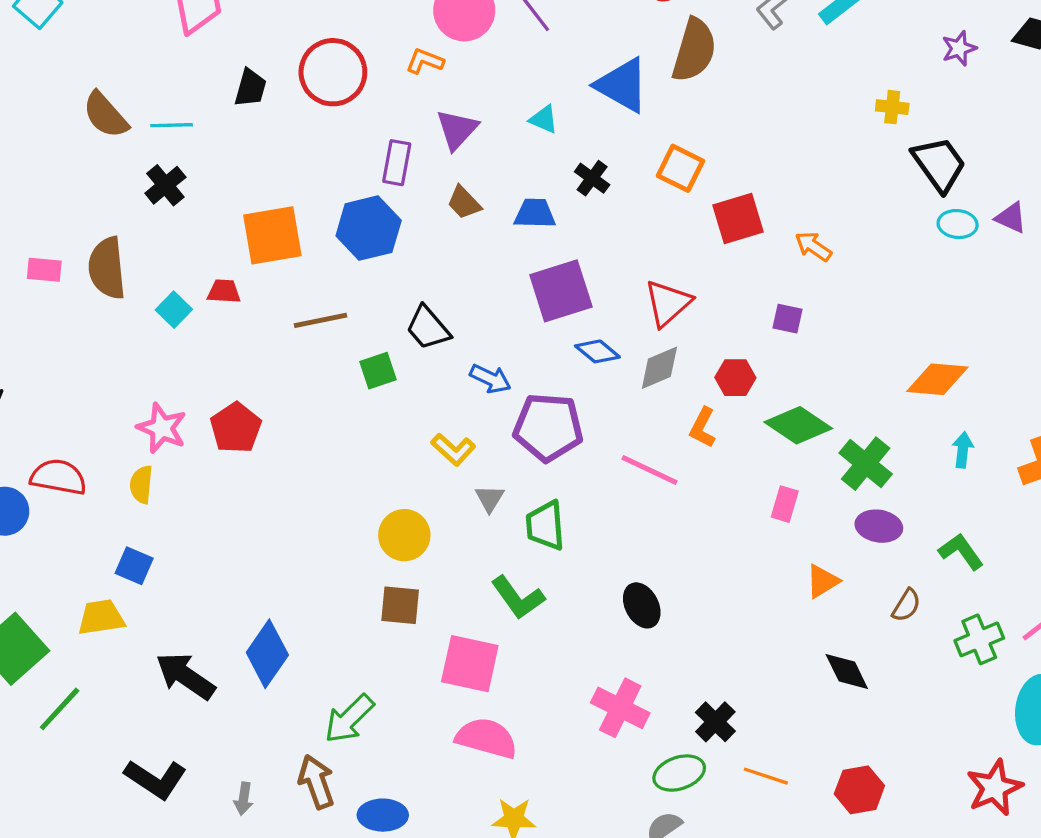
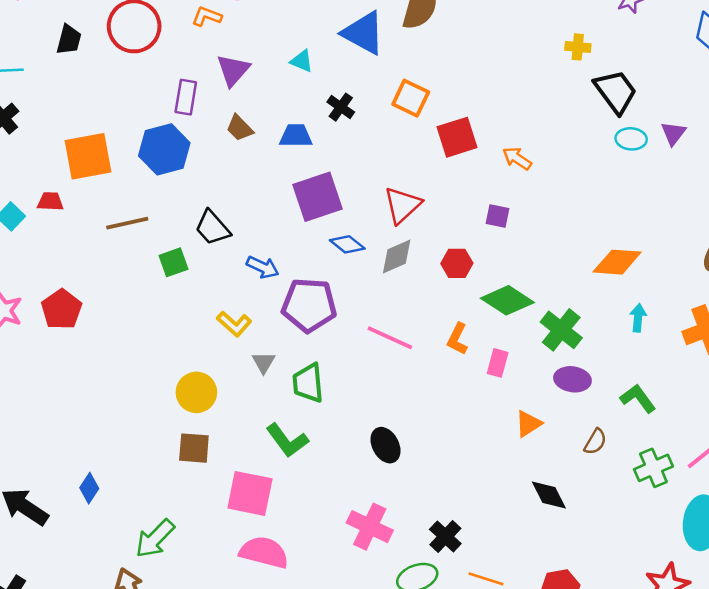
purple triangle: (1011, 218) -> (673, 133), turned 44
orange L-shape: (703, 428) -> (457, 339), moved
blue diamond: (267, 654) -> (89, 488), size x0.6

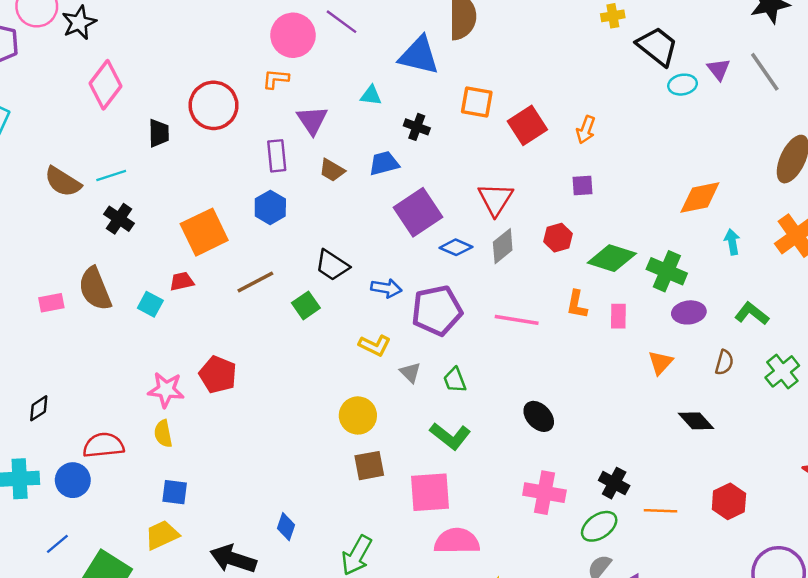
blue hexagon: (164, 149) -> (270, 207), size x0.7
orange arrow: (517, 158) -> (586, 130), turned -88
green trapezoid: (308, 383) -> (455, 380), size x0.7

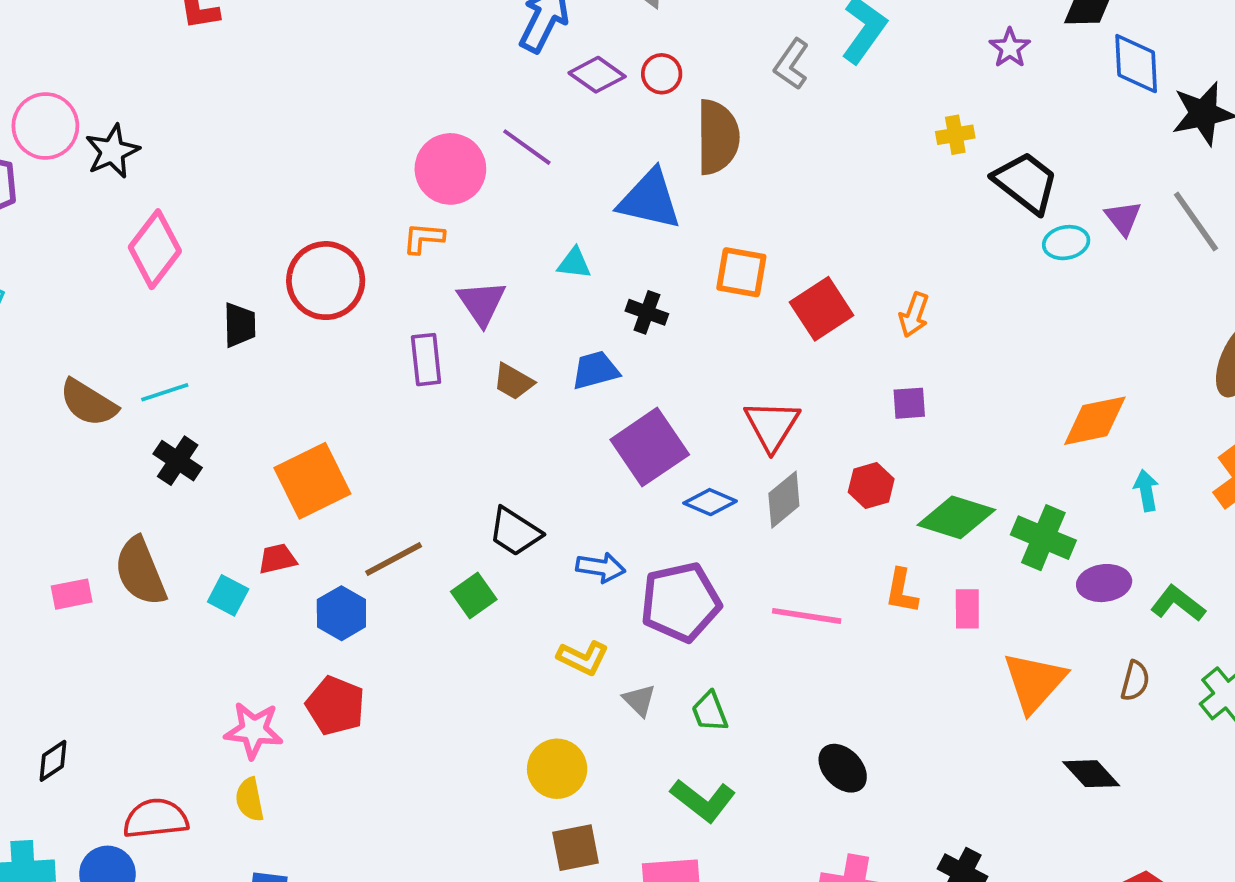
blue hexagon: (270, 207) -> (341, 613), moved
purple ellipse: (689, 312) -> (1104, 583), moved
orange triangle: (660, 363) -> (1034, 682), size x1.6

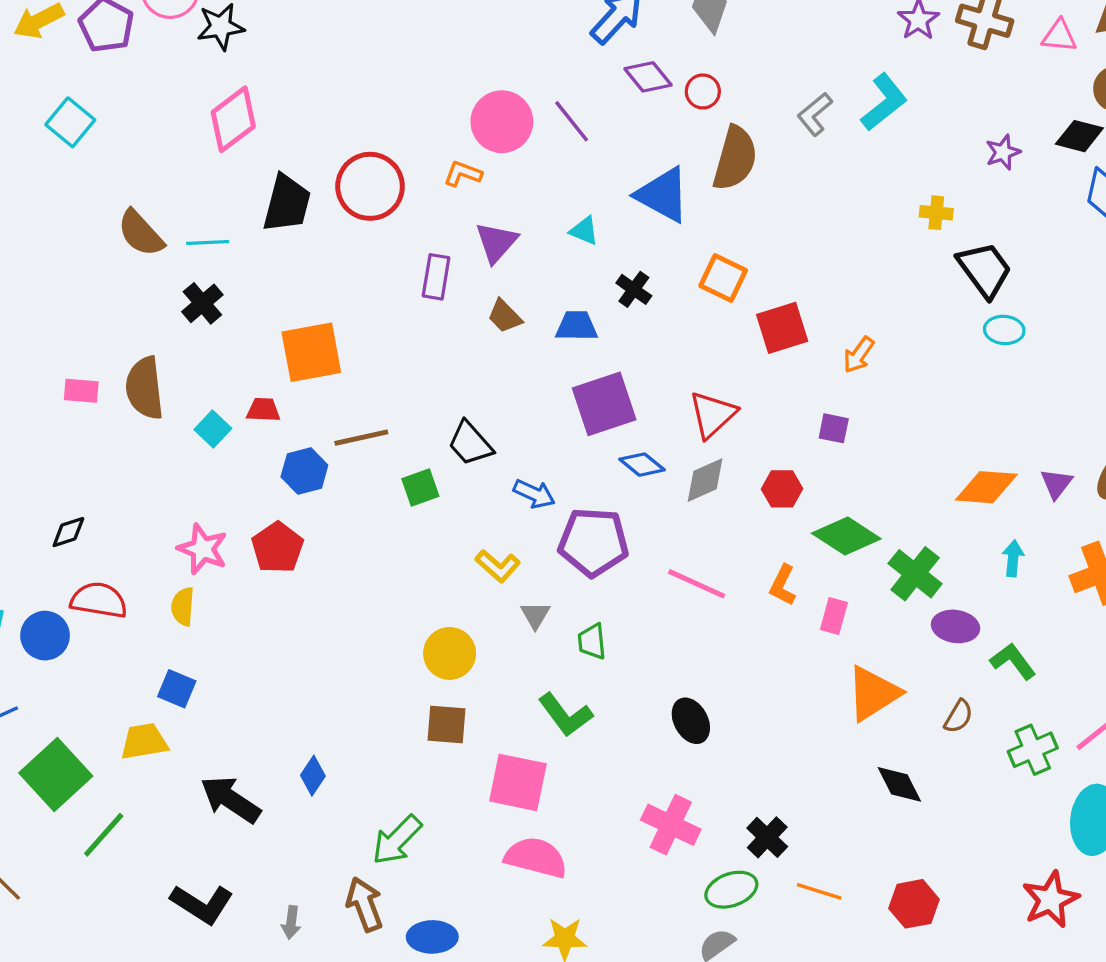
purple triangle: (1123, 218) -> (1056, 484), moved
black trapezoid: (240, 325) -> (287, 203), size x1.5
black diamond: (53, 761) -> (68, 532), moved

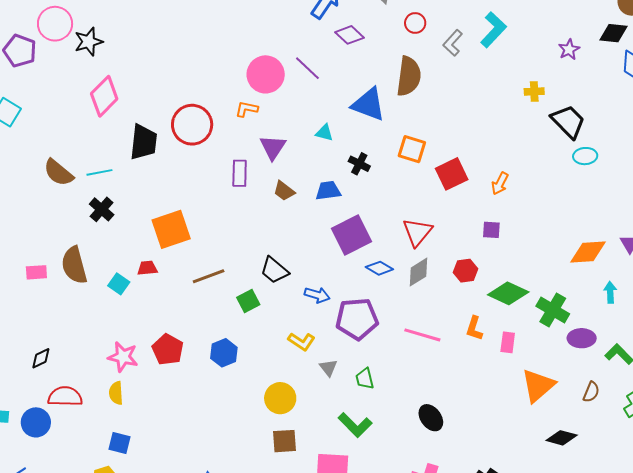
red circle: (703, 91) -> (415, 23), moved
blue hexagon: (304, 471) -> (224, 353), moved
black diamond: (899, 784) -> (562, 438), turned -40

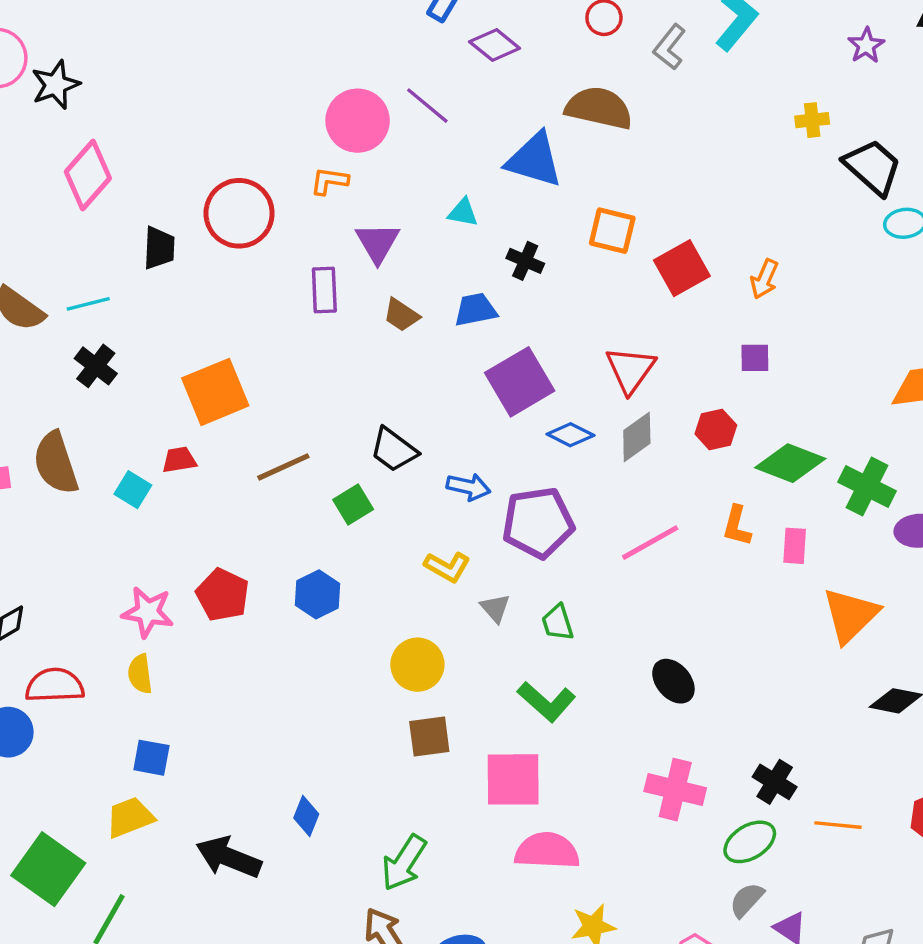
brown semicircle: (409, 76) -> (599, 108), turned -81
black trapezoid: (144, 142) -> (159, 248), size x0.7
pink line: (422, 335) -> (650, 543), turned -42

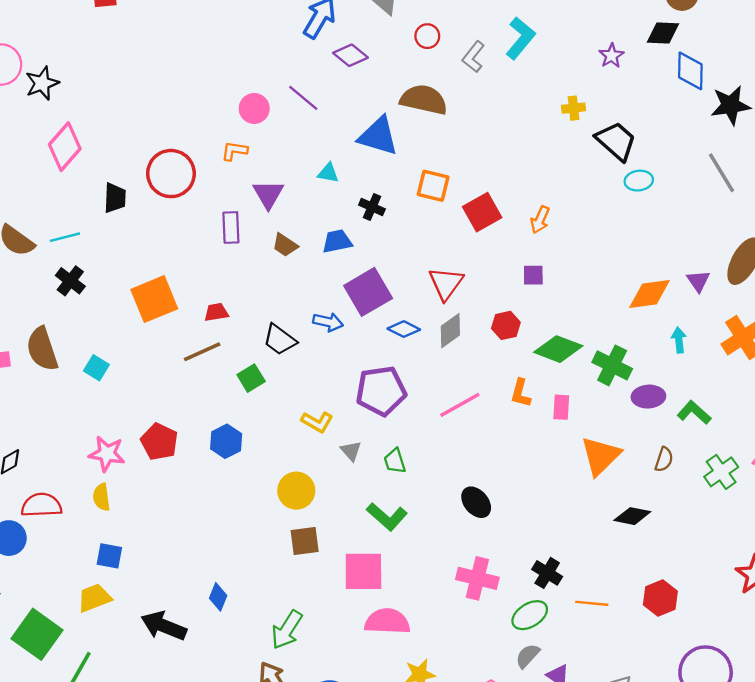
pink circle: (358, 121) -> (254, 108), size x0.7
red trapezoid: (179, 460) -> (216, 312), moved
blue arrow: (468, 487) -> (328, 322), moved

